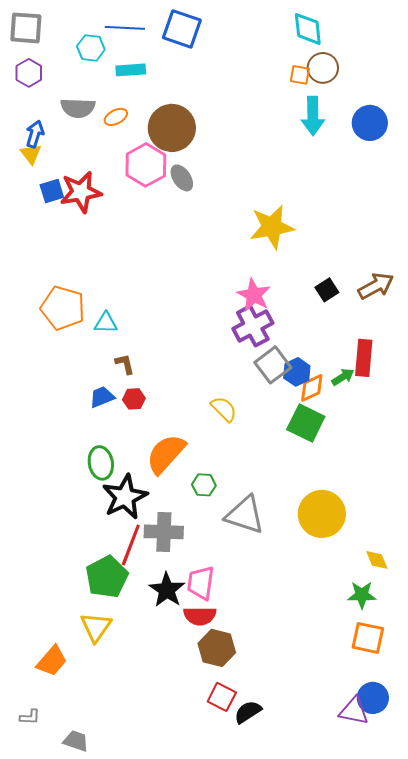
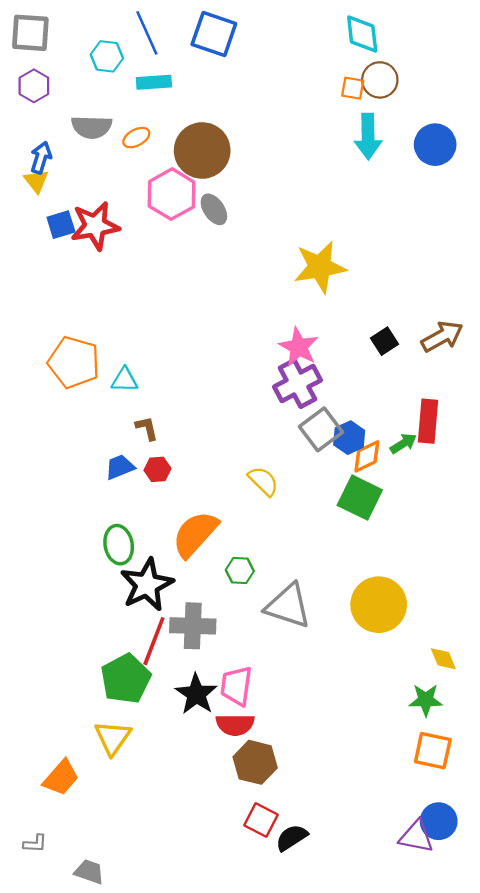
blue line: (125, 28) -> (147, 33), turned 63

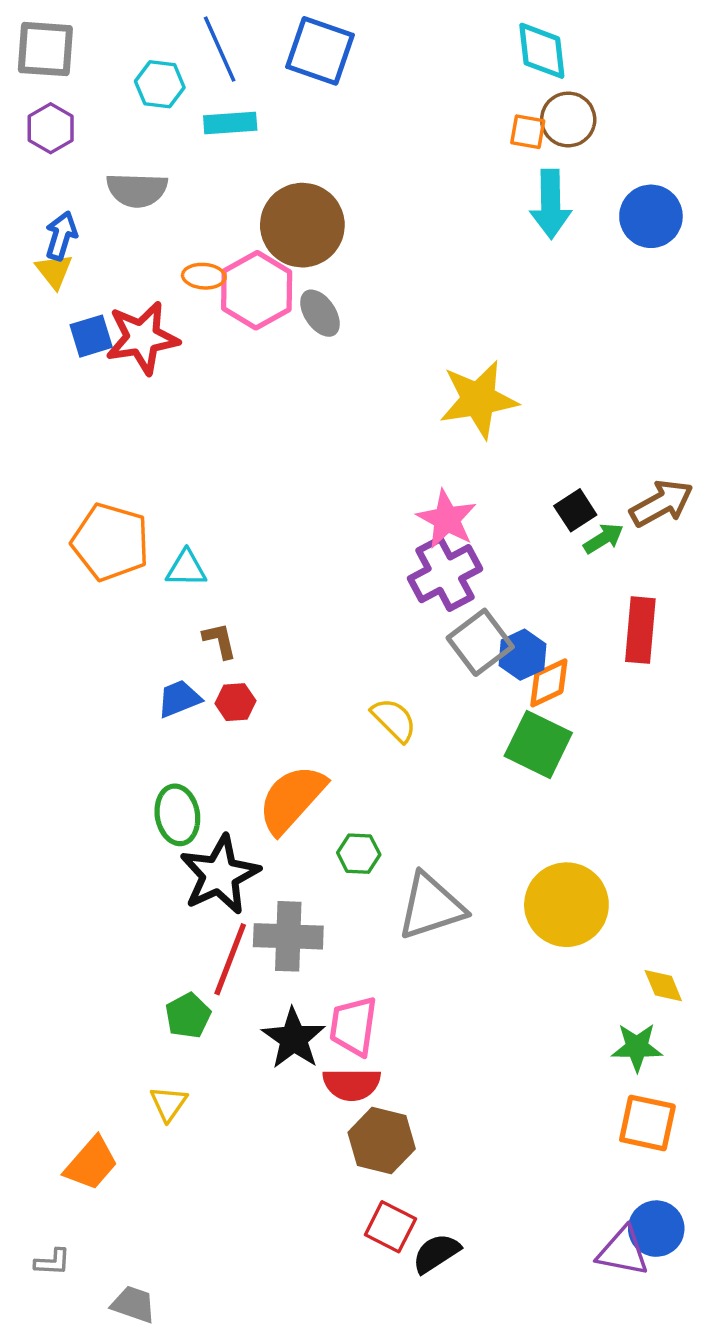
orange ellipse: (136, 138) -> (204, 276), moved, turned 32
green arrow: (403, 443) -> (603, 538), moved
gray triangle: (288, 606) -> (431, 906), turned -36
green pentagon: (126, 679) -> (188, 1016), size x0.6
yellow triangle: (113, 738) -> (169, 1104), size x0.7

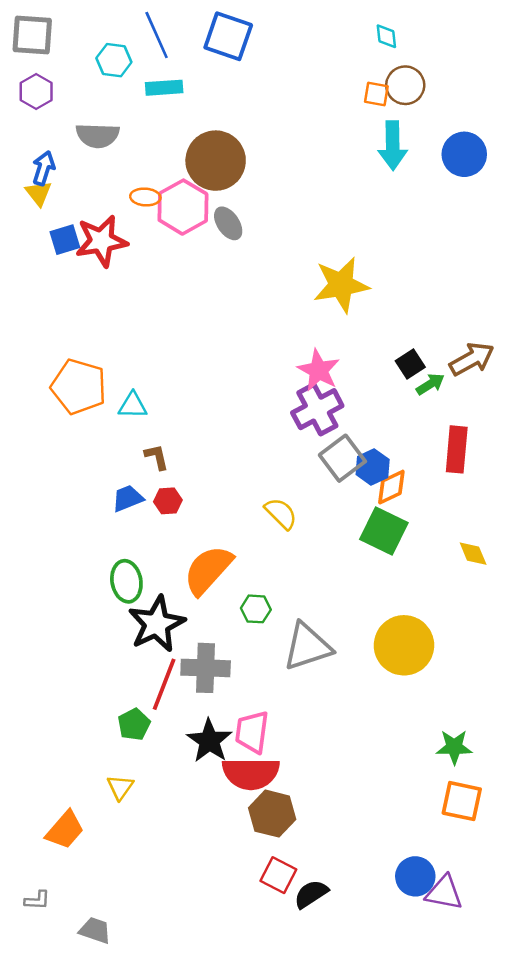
cyan diamond: (542, 51) -> (386, 36), size x0.6
yellow diamond: (663, 986) -> (473, 554), moved
red semicircle: (352, 1084) -> (251, 773), size x1.4
blue circle: (656, 1229) -> (415, 876), moved

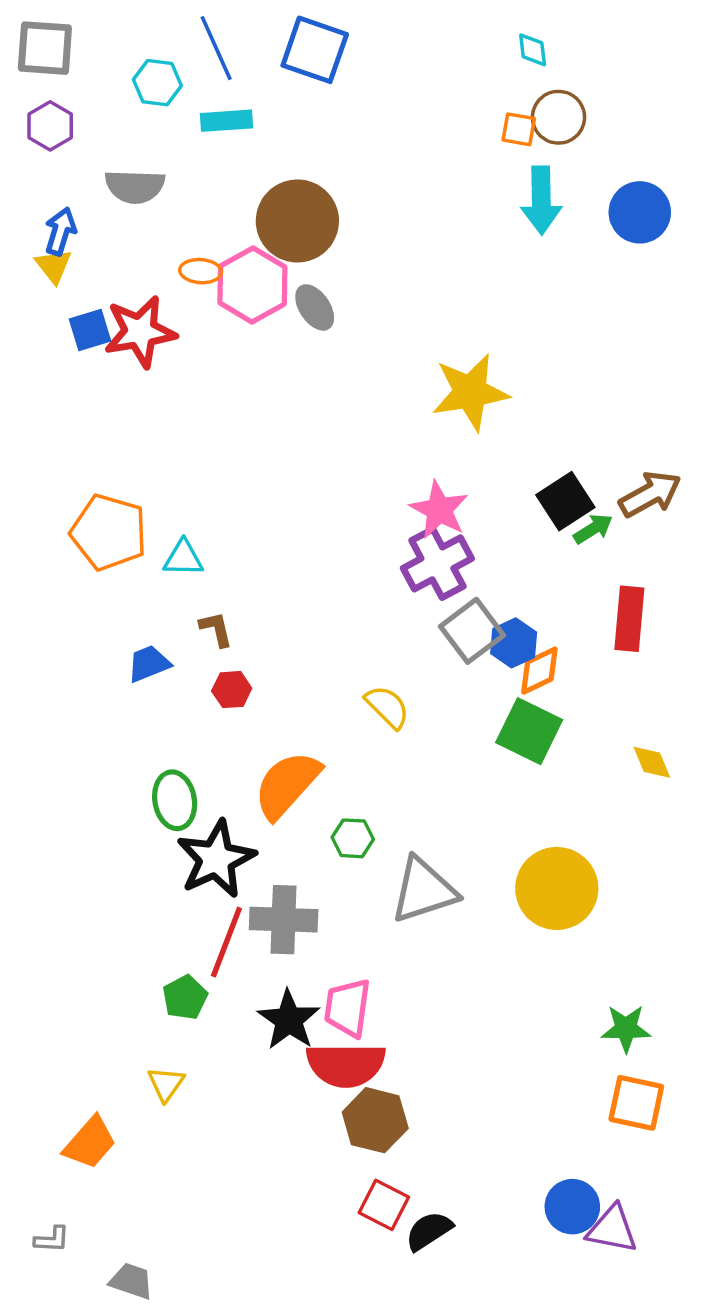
black square: (410, 364) -> (565, 501), size x1.4
blue trapezoid: (128, 498) -> (149, 664), moved

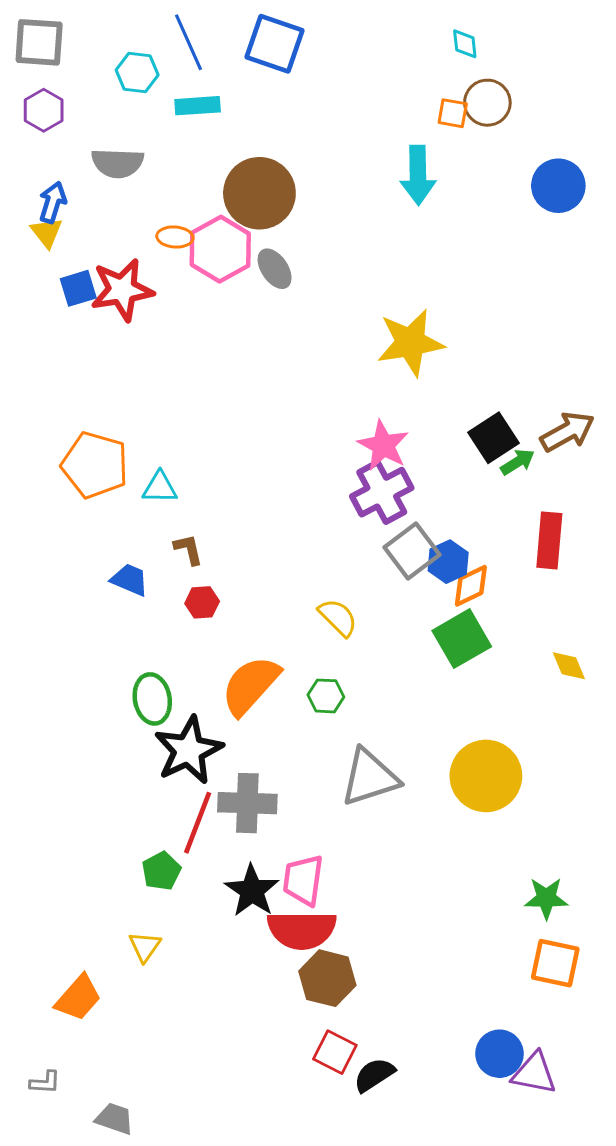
cyan arrow: (541, 200) -> (418, 175), moved
blue trapezoid: (149, 664) -> (130, 580), turned 45
green square: (529, 731) -> (462, 639), turned 34
green hexagon: (353, 838) -> (326, 696), moved

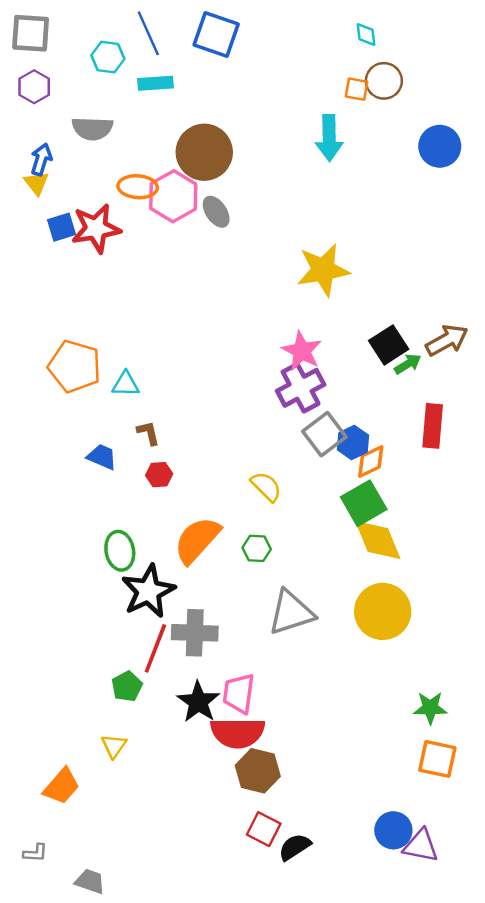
orange ellipse: (175, 237) -> (138, 187), size x1.4
yellow diamond: (569, 666) -> (378, 540), moved, size x1.8

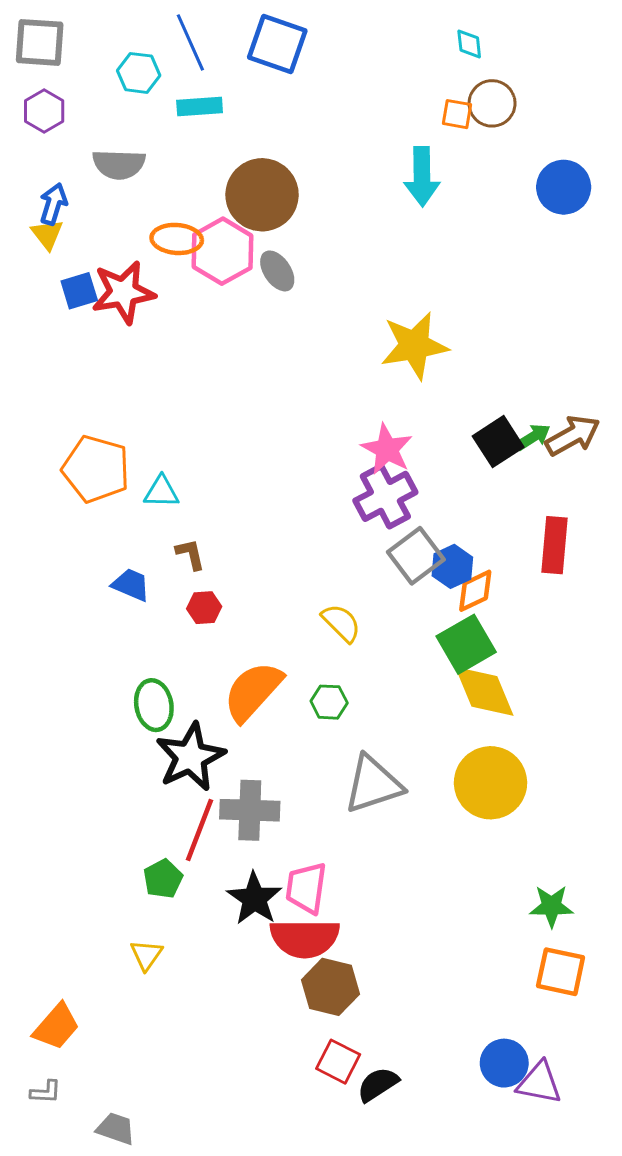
green arrow: (408, 364) -> (533, 437), moved
orange trapezoid: (61, 786) -> (56, 1027), moved

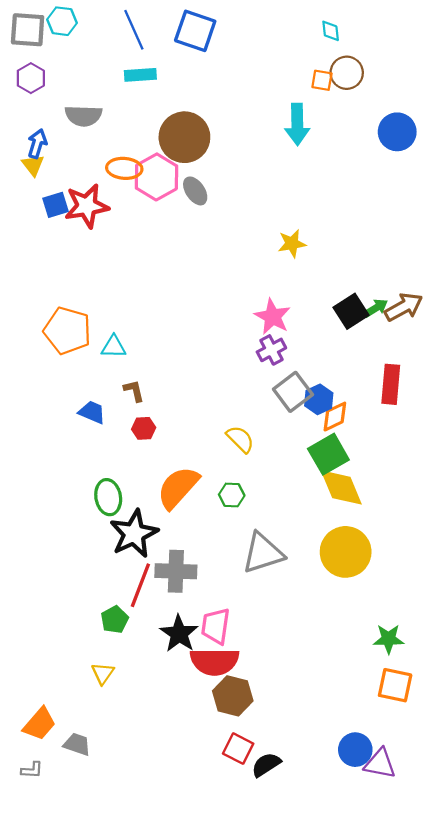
cyan hexagon: (139, 73) -> (62, 21), moved
yellow star: (414, 346) -> (292, 244), size x0.6
purple cross: (385, 496) -> (271, 350), size x0.7
gray trapezoid: (116, 1129) -> (77, 744), moved

